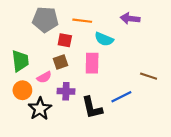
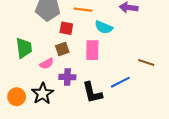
orange circle: (22, 90) -> (17, 97), moved

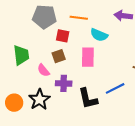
pink semicircle: (47, 64) -> (43, 70), turned 80

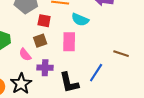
blue line: (115, 88) -> (96, 73), turned -30

